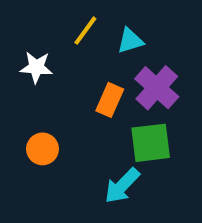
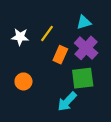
yellow line: (85, 31) -> (47, 33), moved
cyan triangle: (130, 41) -> (84, 22), moved

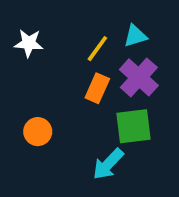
yellow line: (47, 33) -> (97, 49), moved
white star: (20, 37) -> (29, 43), moved

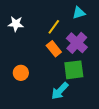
cyan triangle: (135, 36) -> (79, 13), moved
orange rectangle: (97, 88) -> (54, 49), turned -63

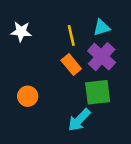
cyan triangle: (79, 13) -> (102, 28), moved
yellow line: (54, 27) -> (71, 35), turned -49

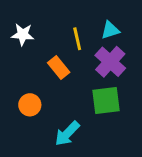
orange rectangle: (71, 65) -> (59, 67), moved
cyan arrow: (79, 120) -> (67, 134), moved

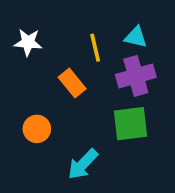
cyan triangle: (110, 30) -> (136, 37), turned 30
purple cross: (110, 62) -> (136, 76), turned 32

